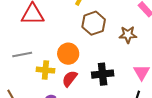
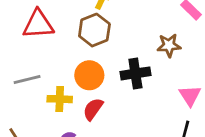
brown hexagon: (94, 23) -> (94, 30), moved
black cross: (103, 74) -> (135, 73), moved

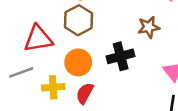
red triangle: (38, 24) -> (38, 39), moved

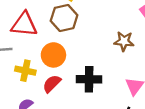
black cross: (121, 56) -> (89, 79), moved

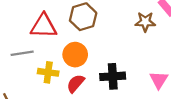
brown star: (124, 41) -> (145, 22), moved

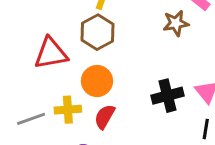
gray line: (22, 53) -> (31, 119), moved
black cross: (113, 76) -> (167, 96), moved

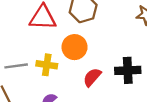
red semicircle: (105, 117) -> (92, 77), moved

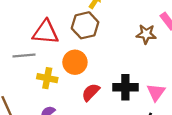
gray line: (16, 66) -> (24, 55), moved

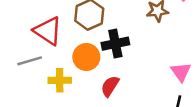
red triangle: (46, 32) -> (48, 31), turned 40
black cross: (125, 87) -> (115, 44), moved

